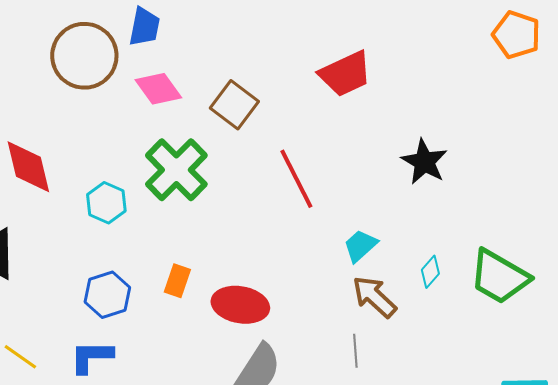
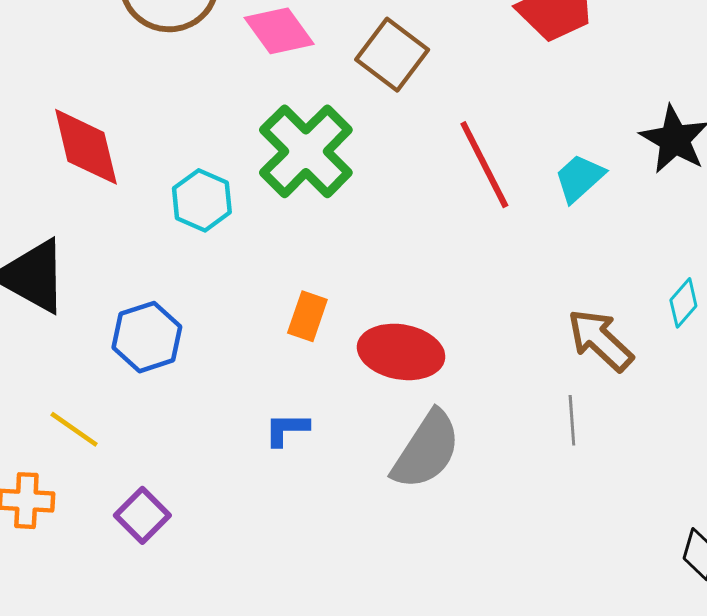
cyan trapezoid: (360, 246) -> (579, 178), moved
blue hexagon: (107, 295) -> (147, 337), moved
blue L-shape: (91, 357) -> (287, 429), moved, size x0.7

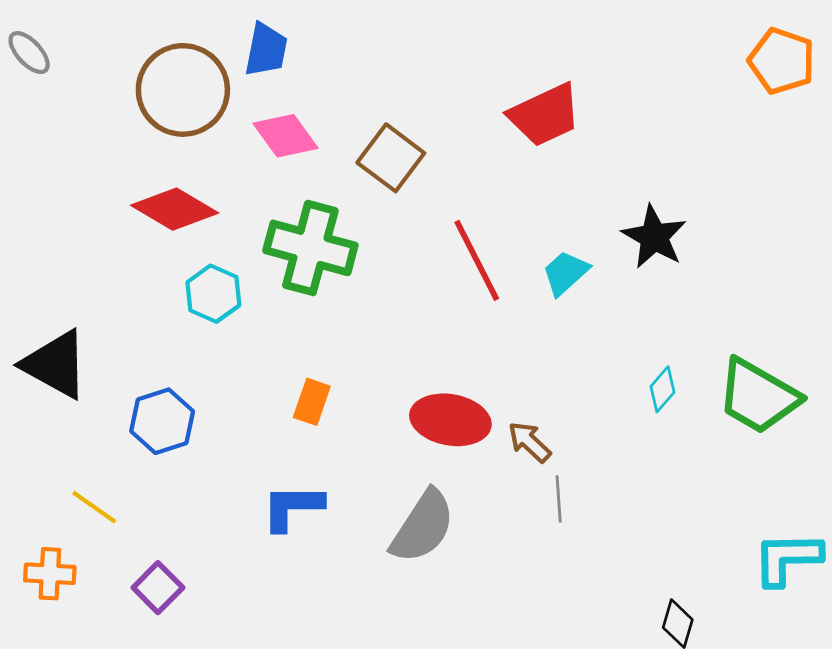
red diamond: (86, 147) -> (175, 209), moved, turned -46
green cross: (306, 151) -> (310, 248), turned -30
brown arrow: (600, 340) -> (529, 442), moved, size x0.7
red ellipse: (401, 352) -> (450, 420), moved
blue L-shape: (287, 429) -> (292, 507), size x1.5

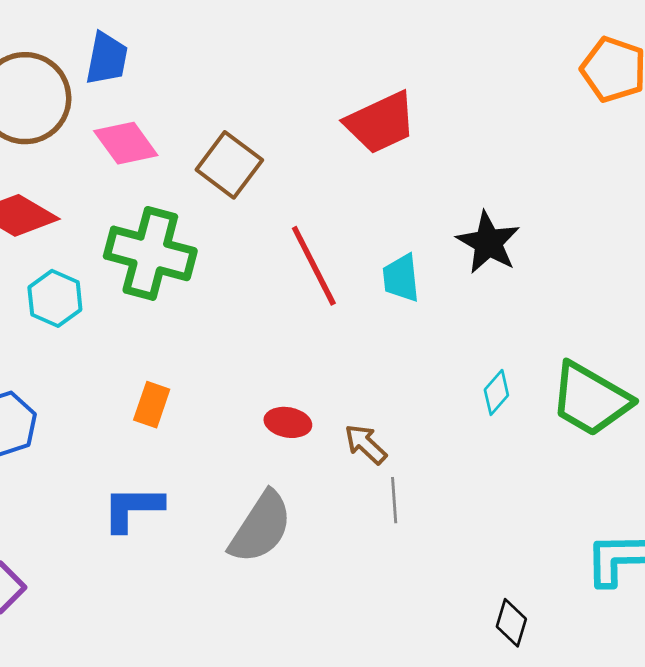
cyan trapezoid: (565, 273) -> (401, 278), turned -54
red ellipse: (450, 420) -> (288, 422), size x0.6

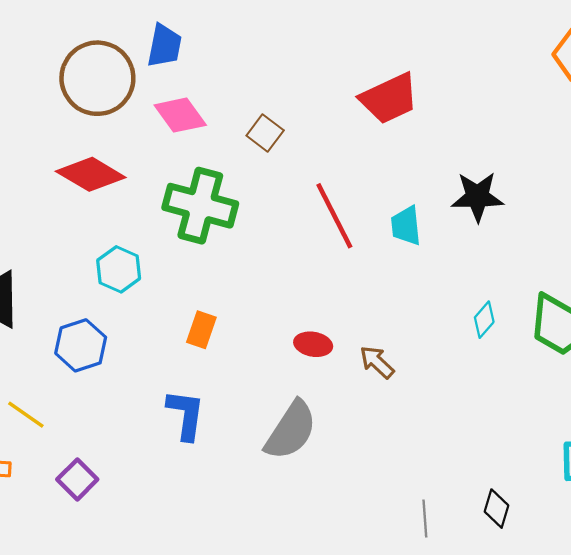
brown square: (229, 165) -> (265, 133), size x0.7
black star: (488, 243) -> (477, 197), turned -30
cyan hexagon: (55, 298) -> (119, 269), moved
gray line: (394, 500) -> (425, 519), moved
blue L-shape: (133, 508) -> (186, 415), turned 98

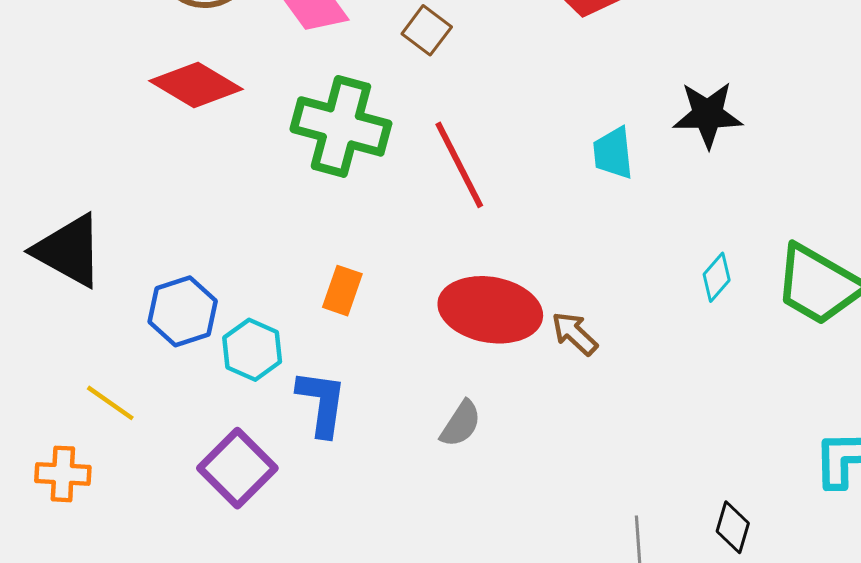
red line: (334, 216) -> (459, 165), moved
cyan hexagon: (119, 269) -> (252, 350), moved
red ellipse: (313, 344) -> (490, 310), size x2.0
gray semicircle: (291, 430) -> (461, 424), size x0.6
purple square: (77, 479) -> (237, 468), moved, size x1.4

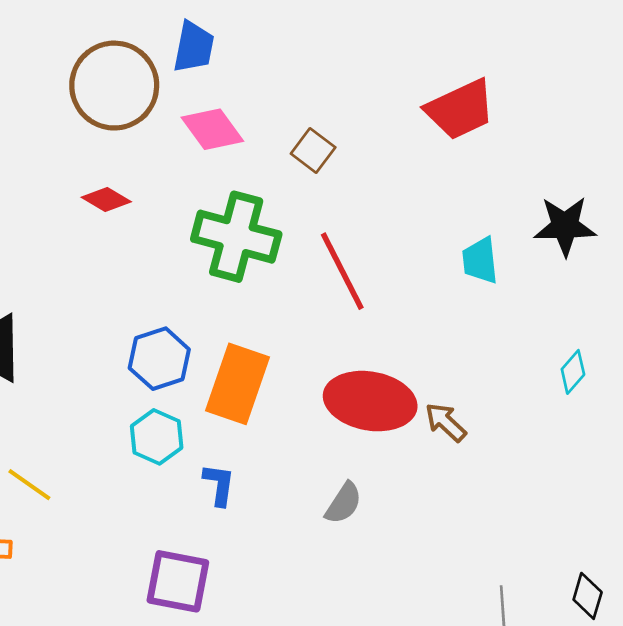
red diamond: (196, 85) -> (106, 200), size x0.6
orange rectangle: (342, 291) -> (238, 384), size x1.8
blue hexagon: (183, 311) -> (159, 359), moved
blue L-shape: (322, 403) -> (219, 485), size x0.7
purple square: (237, 468) -> (178, 581), moved, turned -34

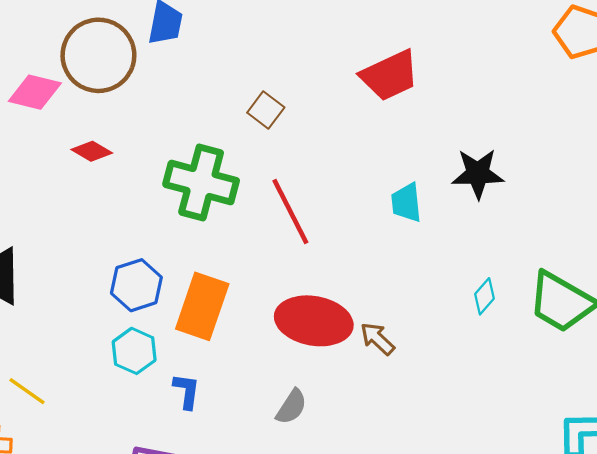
pink diamond: (212, 129) -> (35, 92), moved, turned -40

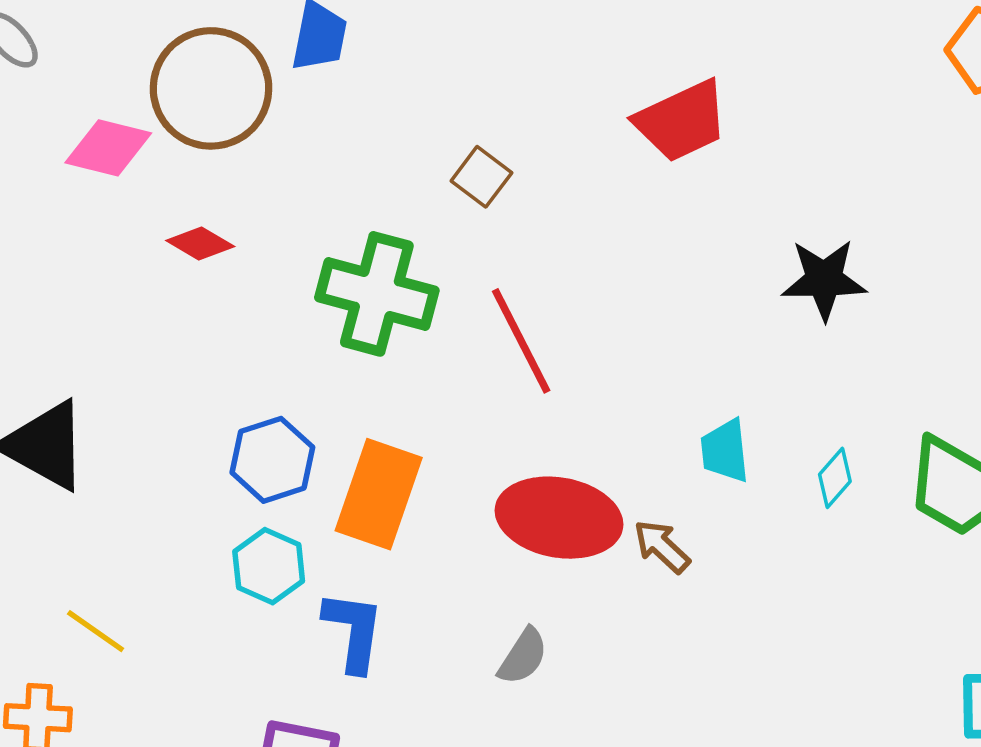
cyan trapezoid: (406, 203) -> (725, 451), moved
blue L-shape: (187, 391) -> (353, 631), size x1.4

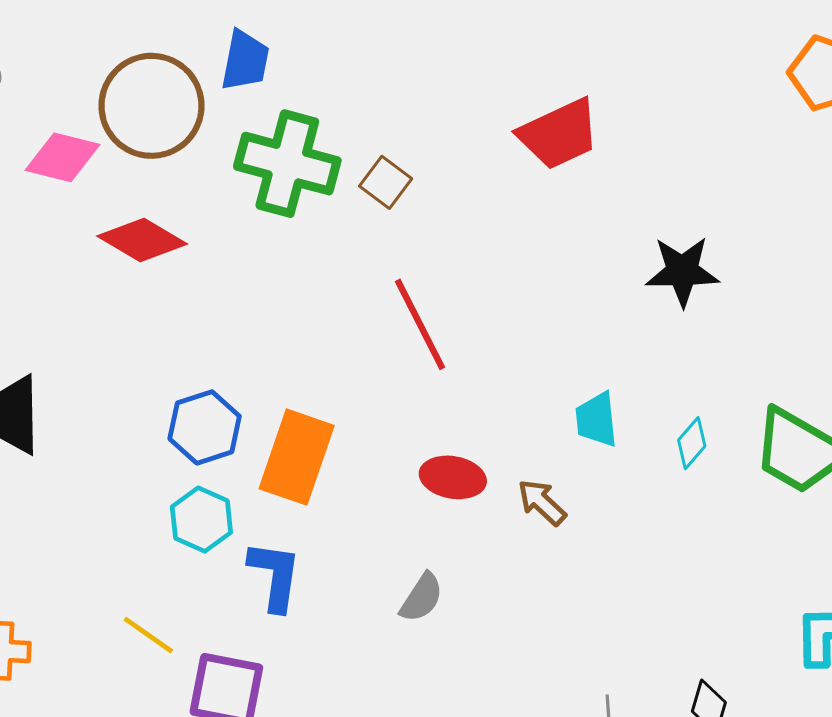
red diamond: (200, 243) -> (142, 240), size x1.5
green cross: (377, 294) -> (287, 164), moved
red ellipse: (559, 518) -> (453, 477), size x0.6
yellow line: (96, 631) -> (148, 635), moved

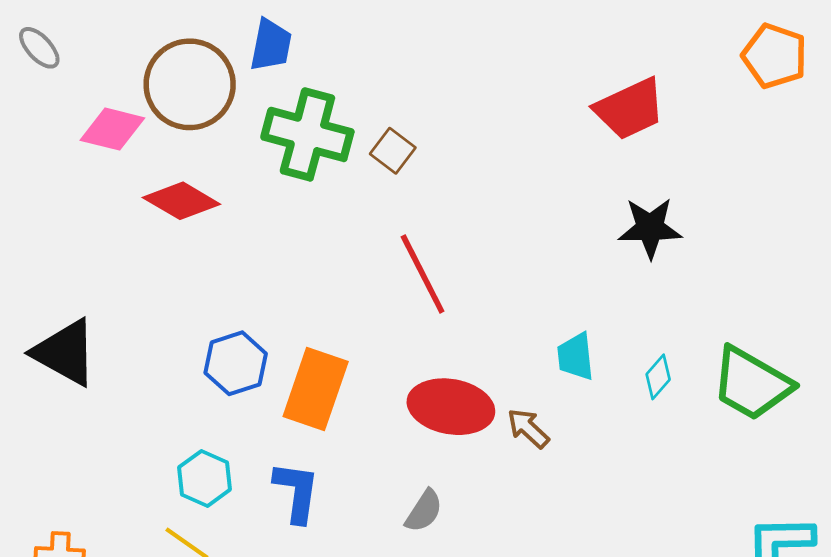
red trapezoid: (559, 134) -> (630, 109), moved
red ellipse: (453, 477) -> (451, 407), size x1.5
cyan hexagon: (201, 520) -> (204, 478), moved

